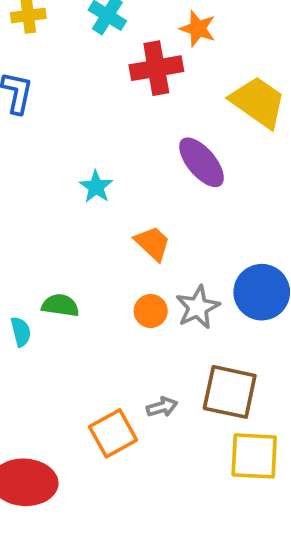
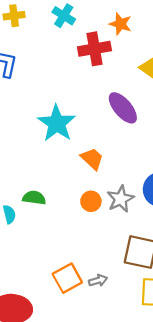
cyan star: (96, 187) -> (57, 123), size x1.8
gray arrow: (162, 407) -> (98, 280), moved

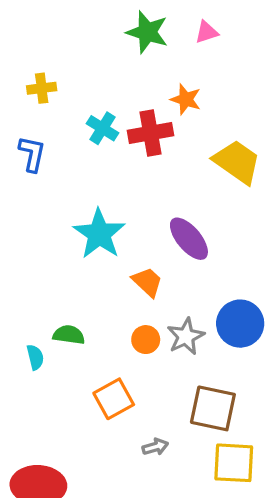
cyan cross: (64, 16) -> (102, 128), moved
purple ellipse: (123, 108) -> (189, 239), moved
orange square: (67, 278) -> (114, 399), moved

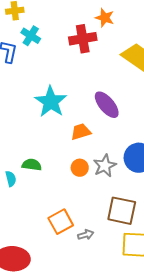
cyan cross: (102, 128) -> (31, 36), moved
orange trapezoid: (147, 282) -> (81, 132), turned -60
orange square: (114, 399) -> (61, 222), moved

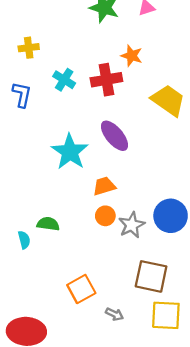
cyan cross: (31, 36) -> (64, 80), moved
purple ellipse: (107, 105) -> (114, 136), moved
orange circle: (80, 168) -> (105, 216), moved
gray arrow: (86, 235) -> (114, 314), moved, turned 42

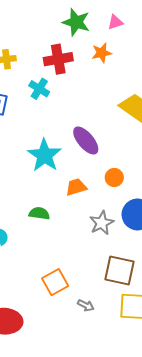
orange star: (132, 56) -> (102, 53), moved, turned -30
red cross: (106, 80) -> (58, 59), moved
orange circle: (105, 216) -> (114, 177), moved
green semicircle: (48, 224) -> (39, 213), moved

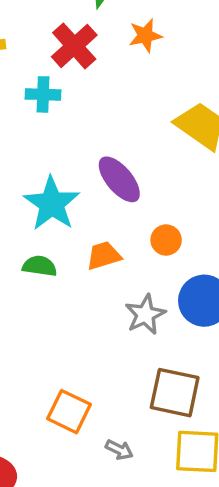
red cross: (58, 59) -> (74, 46), turned -32
cyan cross: (39, 89) -> (43, 94), turned -30
green semicircle: (39, 213) -> (40, 266), moved
orange square: (55, 282) -> (69, 412), turned -35

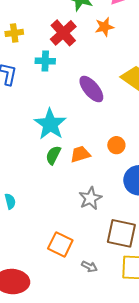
purple ellipse: (119, 179) -> (91, 89), moved
green semicircle: (40, 266) -> (53, 155), moved, turned -72
gray star: (145, 315) -> (90, 198), moved

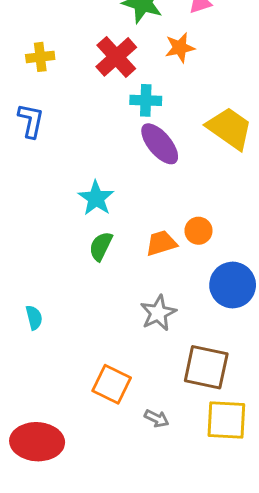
cyan cross: (45, 61) -> (146, 100), moved
cyan star: (50, 124) -> (96, 198), size x0.7
orange trapezoid: (80, 154) -> (161, 243), moved

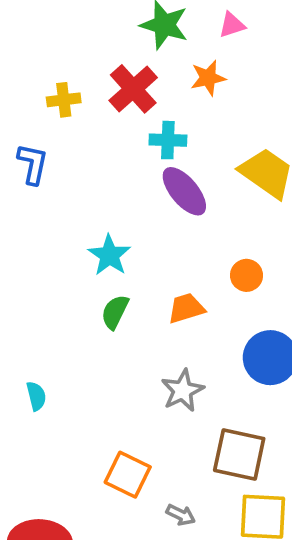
yellow cross: (40, 57) -> (64, 100), moved
orange circle: (198, 231) -> (247, 275), moved

